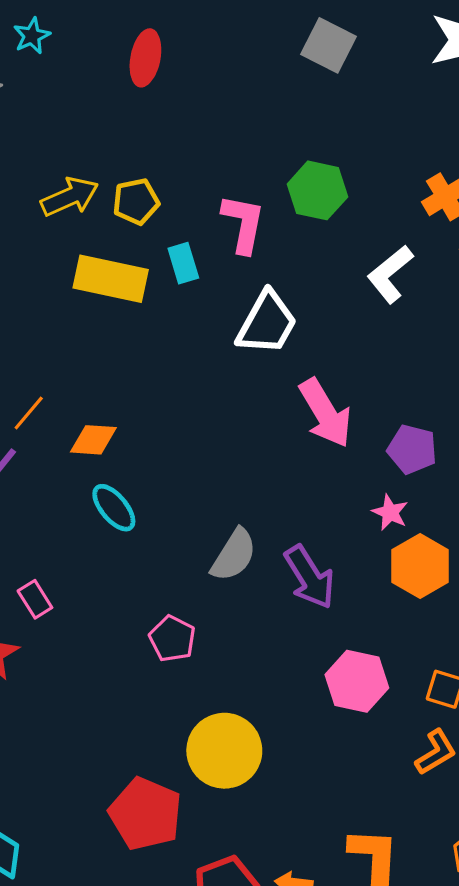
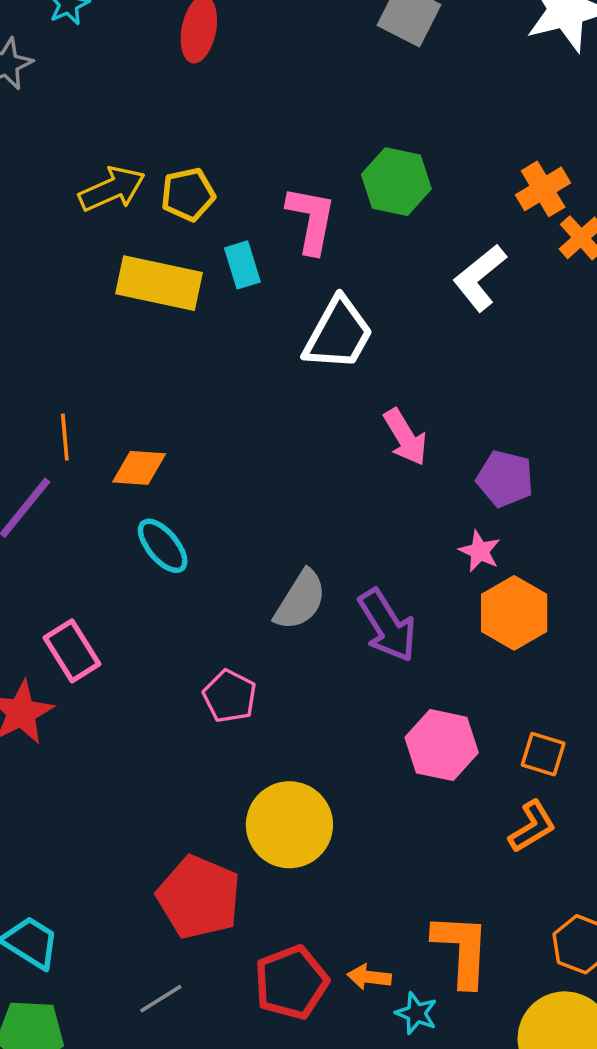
orange line: (29, 413) -> (65, 437), turned -45
pink arrow: (325, 413) -> (405, 437), size x0.7
pink rectangle: (35, 599) -> (72, 651), size x1.4

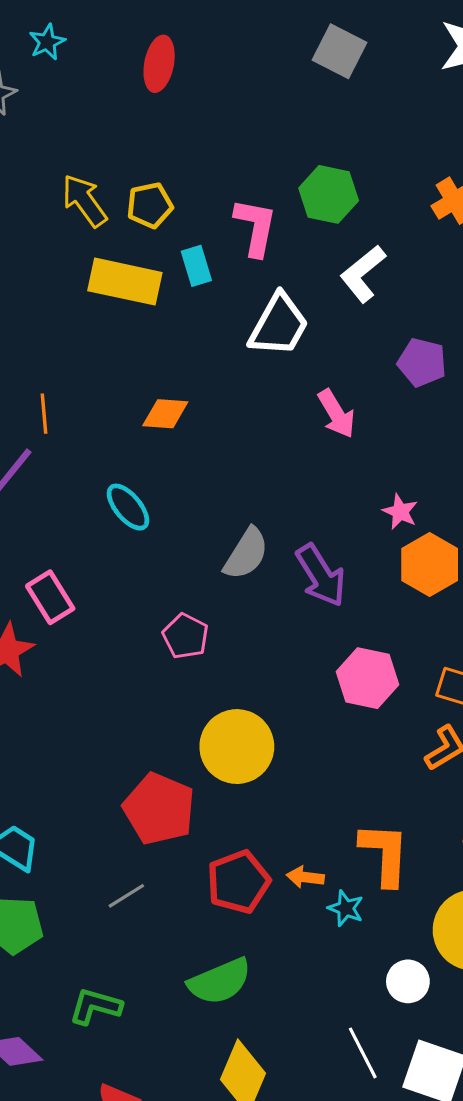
yellow arrow: (112, 189) -> (84, 201), turned -102
white L-shape: (480, 278) -> (363, 274), moved
orange diamond: (139, 468) -> (165, 414), moved
purple pentagon: (505, 479) -> (422, 362), moved

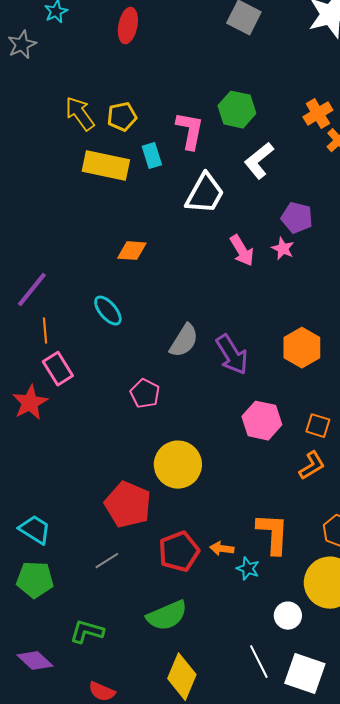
orange line: (44, 414) -> (45, 331), moved
pink star: (400, 512) -> (283, 249), moved

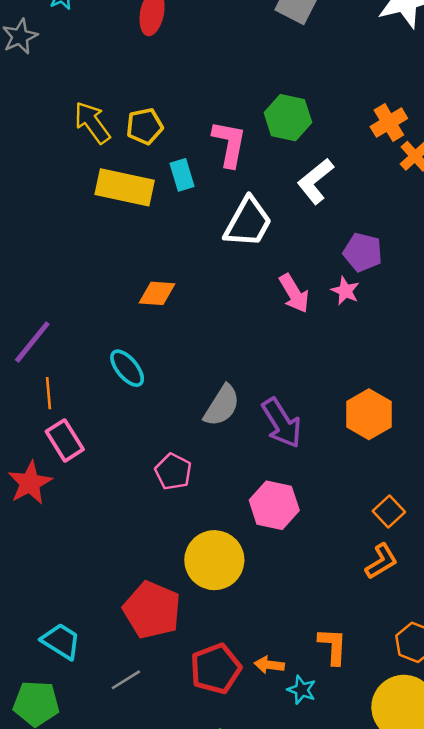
pink hexagon: (262, 421) -> (274, 505), moved
orange square: (318, 426) -> (389, 512), turned 30
cyan trapezoid: (35, 530) -> (61, 641), moved
orange L-shape: (273, 534) -> (333, 646), size x0.7

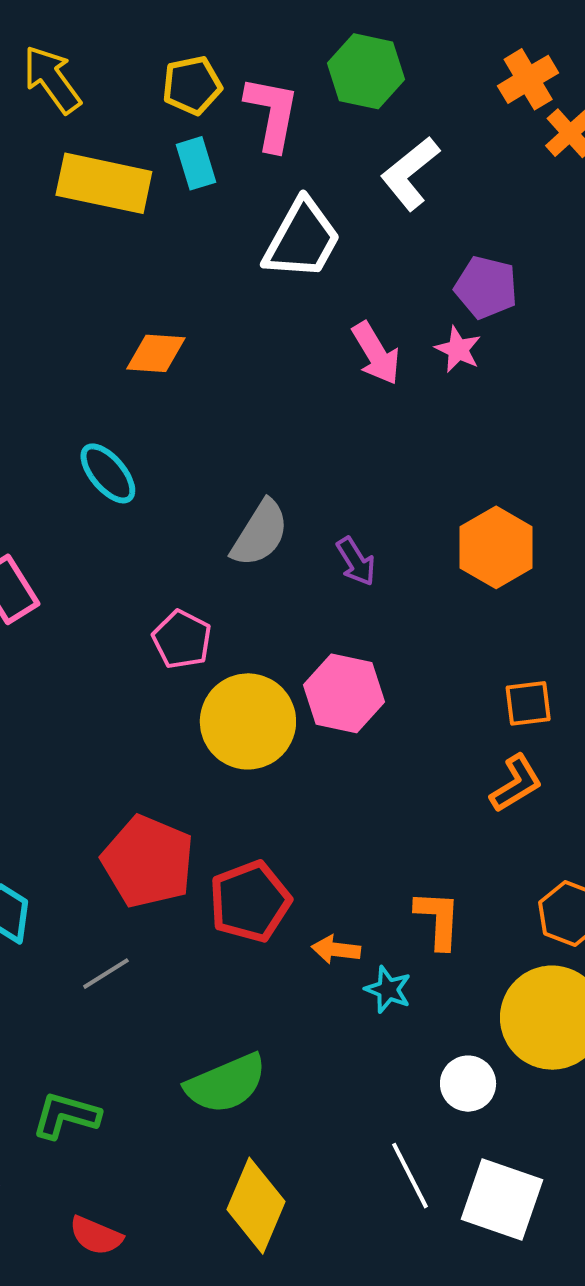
yellow pentagon: (145, 126) -> (192, 85), moved
purple arrow: (282, 423) -> (356, 561), size x0.6
orange square: (389, 512) -> (528, 703), turned 36
yellow circle: (214, 560) -> (248, 721), moved
red pentagon: (216, 669) -> (250, 902), moved

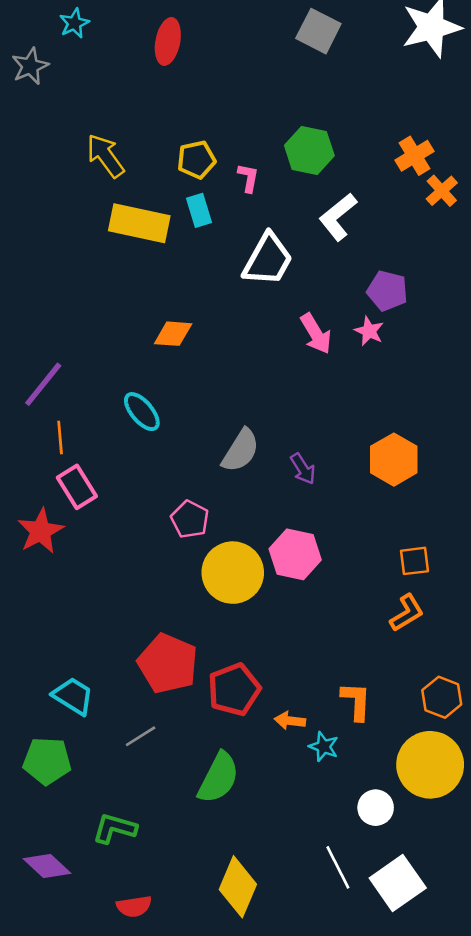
pink L-shape: (272, 113) -> (248, 178), size x0.6
green semicircle: (226, 1084) -> (218, 778), moved, turned -40
white square: (502, 1200) -> (398, 883), turned 36
red semicircle: (96, 1236) -> (134, 906), turned -32

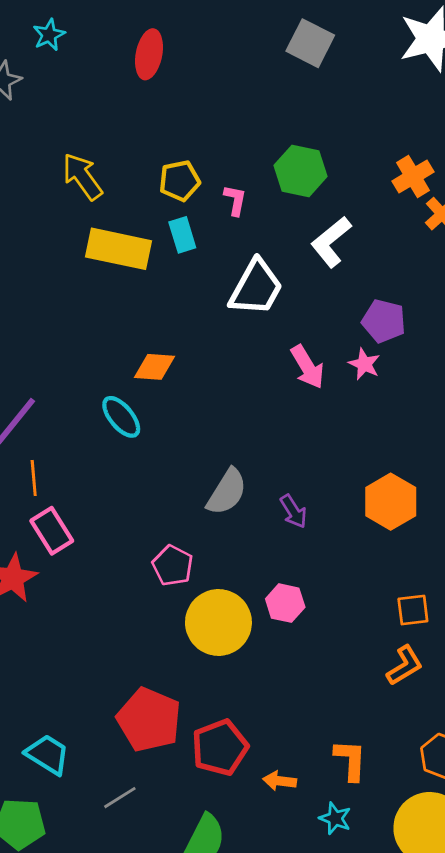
cyan ellipse: (142, 412) -> (121, 417), moved
pink hexagon: (295, 554) -> (285, 603), size x0.7
cyan star: (324, 747) -> (335, 818), moved

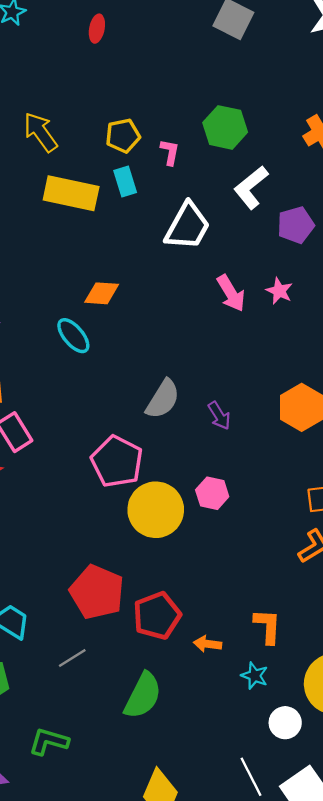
red ellipse: (149, 54) -> (97, 29), size x0.7
purple pentagon: (384, 321) -> (296, 225), moved, turned -30
pink pentagon: (173, 566) -> (117, 462), size x1.5

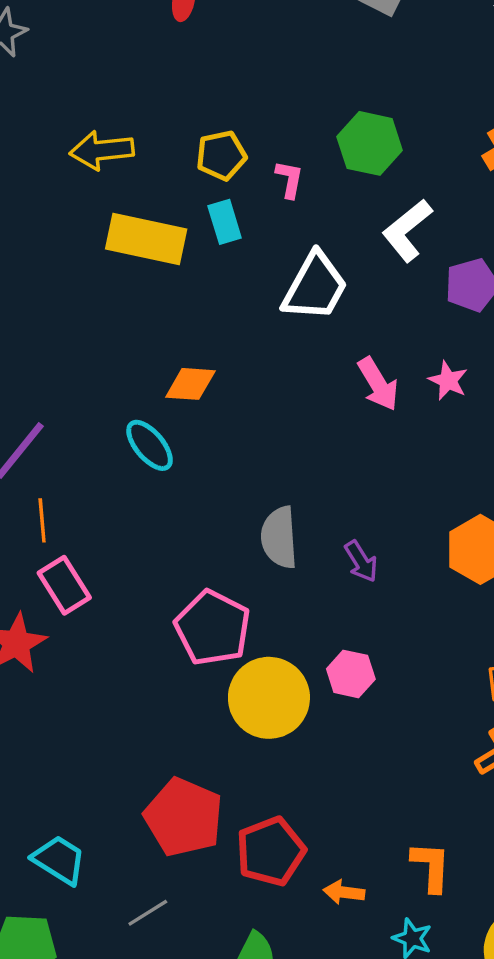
yellow arrow: (40, 132) -> (102, 150), turned -60
gray semicircle: (163, 399) -> (279, 537), turned 144

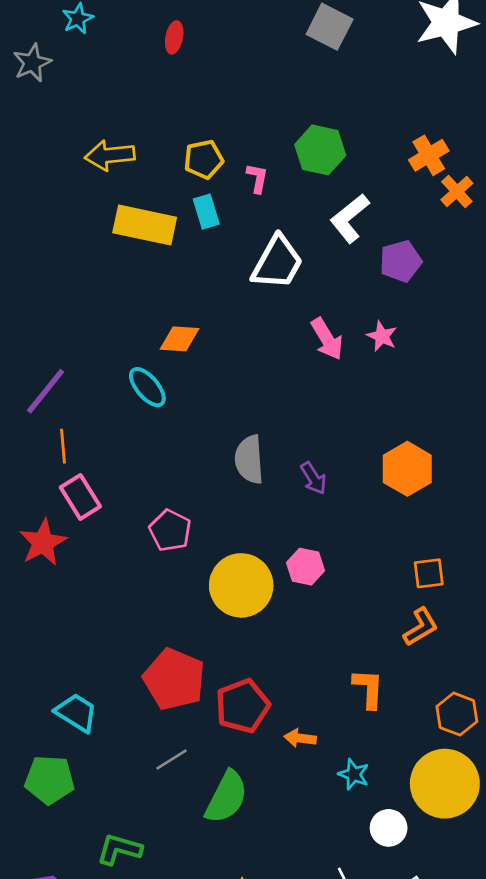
pink pentagon: (213, 628) -> (170, 530), moved, size x0.7
orange L-shape: (431, 867) -> (368, 689), moved
gray line: (148, 913) -> (171, 760), moved

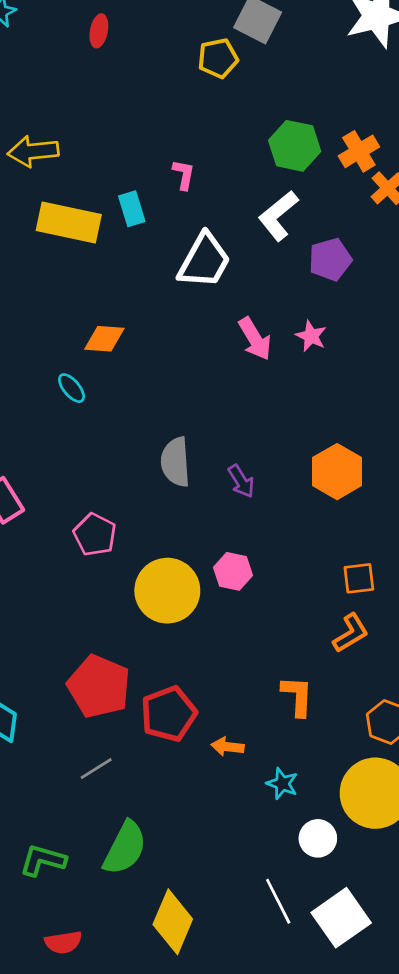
green hexagon: (320, 150) -> (295, 146), moved
yellow pentagon: (204, 159) -> (218, 58), moved
cyan ellipse: (147, 387) -> (72, 388), size x0.7
green semicircle: (226, 797) -> (125, 848), moved

